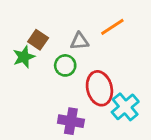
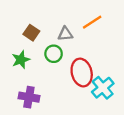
green star: (24, 57) -> (21, 60), moved
purple cross: (71, 121) -> (29, 97), moved

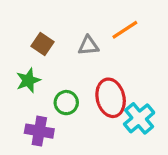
green circle: (54, 54) -> (66, 103), moved

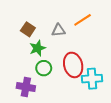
green star: (28, 80) -> (37, 48), moved
cyan cross: (139, 118) -> (92, 79), turned 36

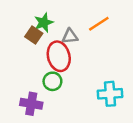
green star: (37, 48) -> (44, 22), moved
red ellipse: (73, 65) -> (59, 56), moved

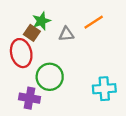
red ellipse: (59, 56) -> (21, 53), moved
green circle: (52, 81) -> (50, 77), size x1.5

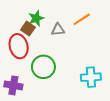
purple cross: (30, 98) -> (13, 85), moved

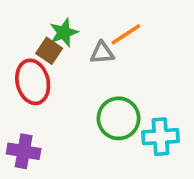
orange line: (82, 19) -> (126, 34), moved
green circle: (43, 67) -> (119, 118), moved

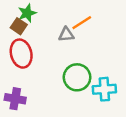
green star: (64, 33) -> (27, 13), moved
brown square: (49, 51) -> (19, 26), moved

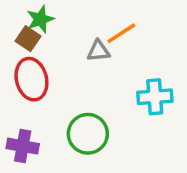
green circle: (77, 77) -> (88, 134), moved
cyan cross: (104, 89) -> (155, 97), moved

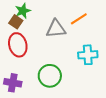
orange line: (121, 33) -> (79, 19), moved
gray triangle: (98, 51) -> (56, 29), size x1.5

